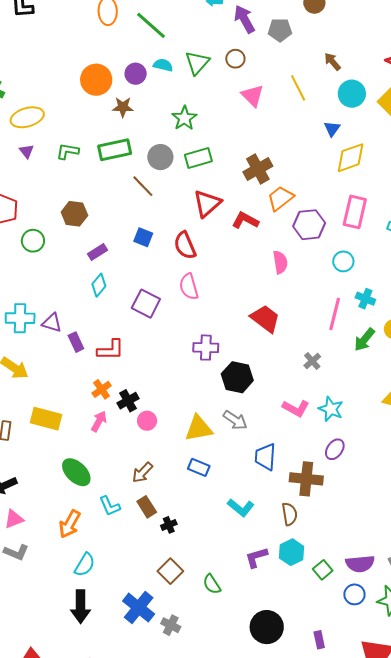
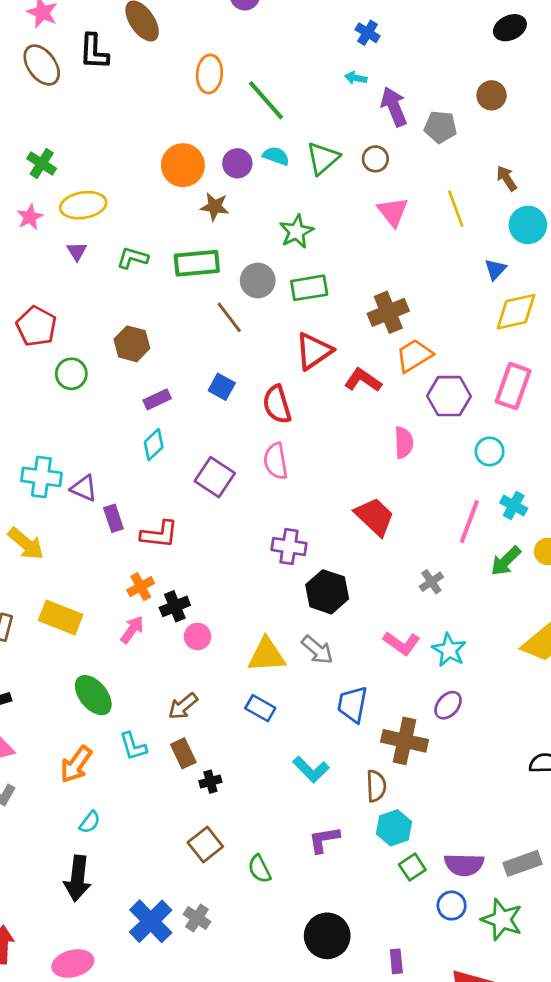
cyan hexagon: (292, 552) -> (394, 828), moved
cyan semicircle: (85, 565) -> (90, 822), size x0.7
blue cross: (139, 608) -> (151, 921), moved

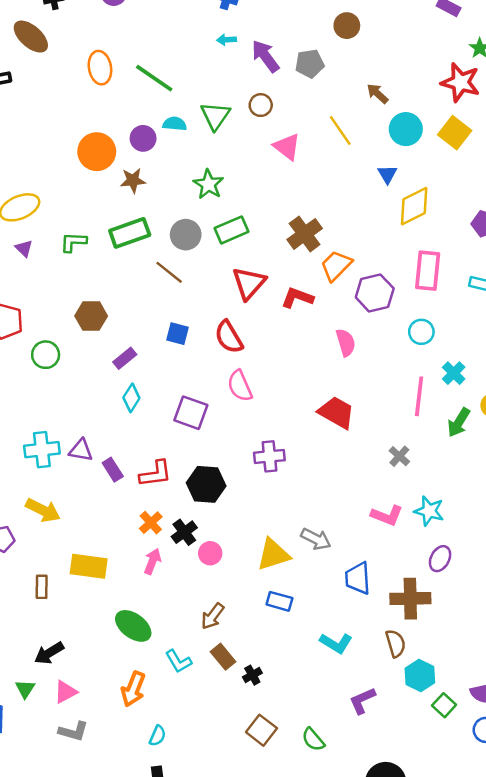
cyan cross: (514, 505) -> (454, 373), turned 30
black hexagon: (327, 592) -> (206, 484), moved

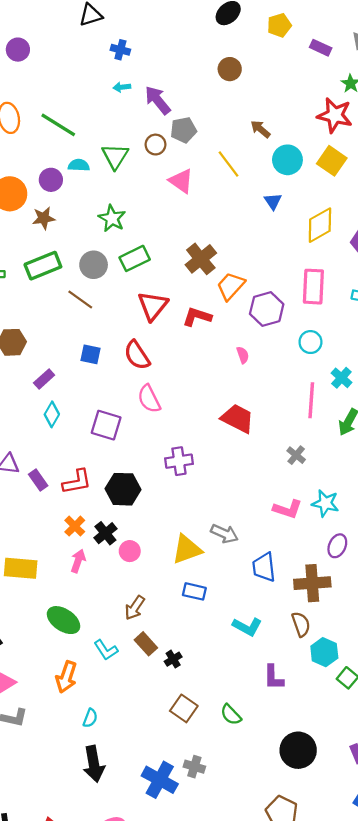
gray pentagon: (310, 64) -> (183, 130), moved
yellow diamond: (414, 206) -> (320, 225), moved
pink semicircle: (346, 343) -> (243, 355), size x0.7
purple L-shape: (362, 701) -> (273, 677), turned -64

